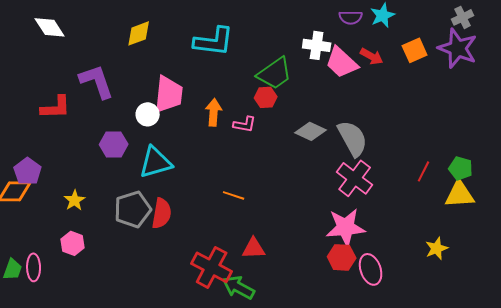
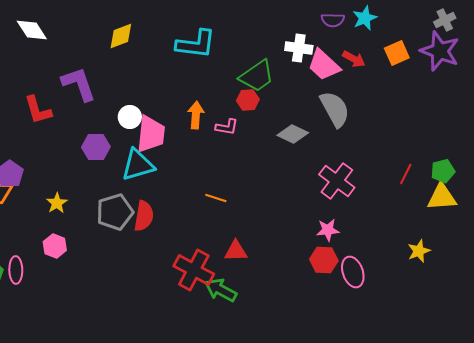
pink trapezoid: (169, 94) -> (151, 134), moved
red L-shape: (56, 107) -> (38, 110), turned 76
gray semicircle: (353, 138) -> (335, 109), moved
green pentagon: (461, 168) -> (443, 171), turned -30
pink star: (346, 227) -> (328, 230), size x0.6

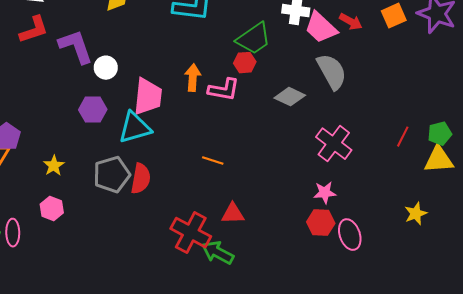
red L-shape: (38, 110) -> (34, 30), moved, turned -92
white circle: (130, 117) -> (106, 68), moved
pink L-shape: (227, 127) -> (224, 90), size x1.4

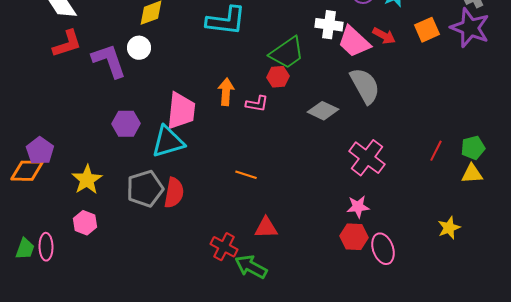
white circle: (106, 68) -> (139, 48), moved
pink L-shape: (224, 90) -> (257, 104), size x0.7
yellow triangle: (439, 160) -> (472, 174), size x0.7
yellow star: (54, 166) -> (87, 180), size x1.4
red cross: (191, 233) -> (224, 247), size x0.7

